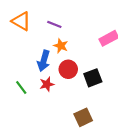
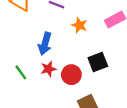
orange star: (61, 46) -> (79, 25), moved
red circle: (68, 69) -> (71, 75), moved

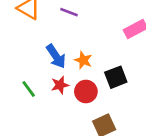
orange star: (79, 25) -> (83, 60), moved
blue arrow: (45, 44) -> (56, 56), turned -50

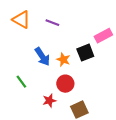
black square: (116, 77) -> (85, 53), moved
red star: (60, 85) -> (49, 101), moved

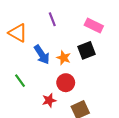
orange triangle: (21, 20) -> (18, 33), moved
purple line: (52, 23) -> (52, 19), turned 48
pink rectangle: (103, 36) -> (94, 26), moved, turned 54

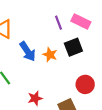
purple line: (52, 19) -> (59, 23), moved
red circle: (66, 83) -> (85, 84), moved

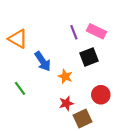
orange star: (50, 55) -> (65, 76), moved
red star: (35, 98) -> (66, 103), moved

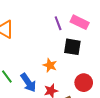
black square: (89, 57) -> (72, 47), turned 30
blue arrow: (43, 61) -> (28, 83), moved

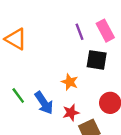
pink rectangle: (80, 22) -> (105, 31), turned 36

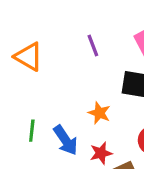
purple line: (79, 32) -> (93, 45), moved
green line: (18, 95) -> (32, 131), turned 42

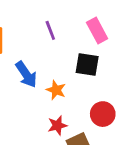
blue arrow: (66, 140) -> (26, 74), moved

